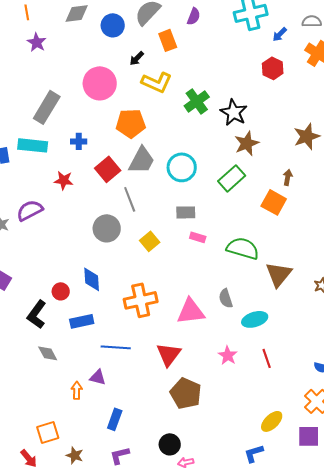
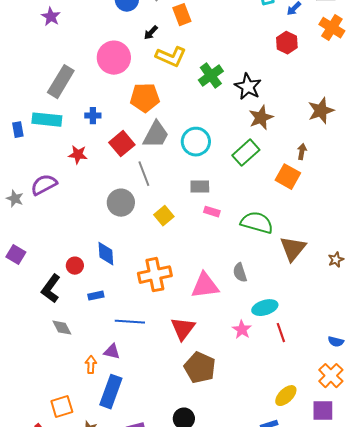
cyan ellipse: (255, 319) -> (265, 308), moved
blue rectangle: (82, 321) -> (96, 296), size x0.7
blue rectangle: (115, 419) -> (111, 392), moved, size x1.5

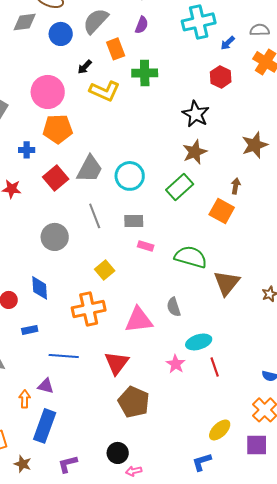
green cross: (211, 76) -> (145, 73), moved, turned 35
black star: (248, 87) -> (196, 114), moved
orange pentagon: (145, 98) -> (58, 129), moved
gray line: (144, 174) -> (95, 216), moved
yellow square: (164, 216) -> (105, 270), moved

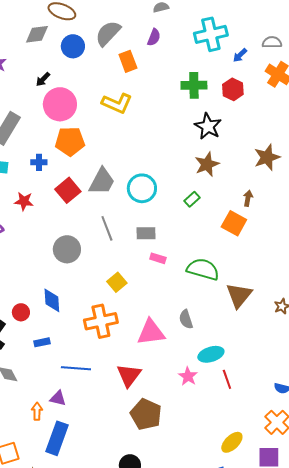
black arrow: (85, 67) -> (43, 79), moved
green cross: (145, 73) -> (194, 85), moved
green rectangle: (180, 187) -> (192, 199), size x0.6

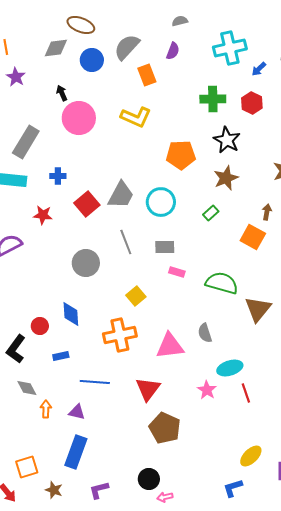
black arrow: (43, 79) -> (62, 93), turned 112
orange pentagon: (70, 141) -> (181, 155), moved
orange arrow: (37, 411) -> (46, 409), moved

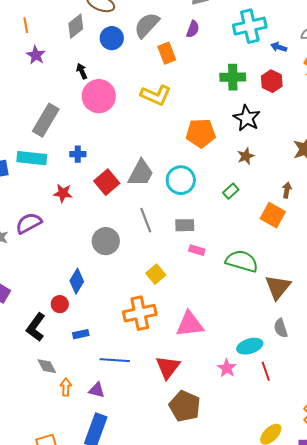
gray diamond: (56, 48) -> (76, 26), turned -30
blue arrow: (259, 69) -> (279, 47), turned 63
brown star: (226, 178) -> (246, 156), size x0.7
blue diamond: (71, 314) -> (77, 281), moved, turned 35
gray semicircle: (205, 333) -> (281, 328), moved

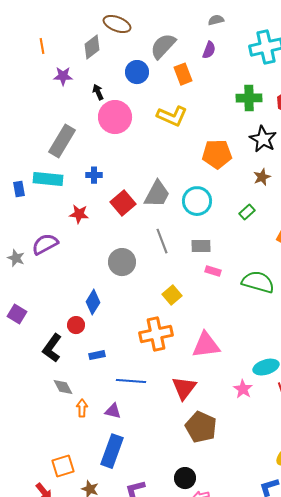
blue circle: (112, 38) -> (137, 72), moved
purple star: (36, 55) -> (63, 76), moved, turned -30

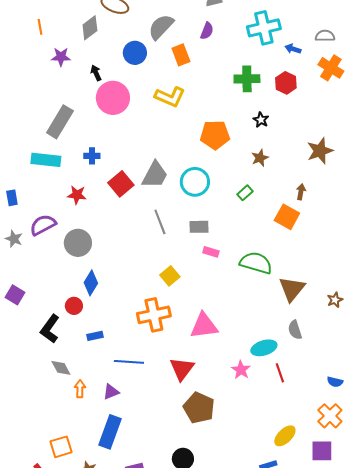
black star: (263, 139) -> (261, 120), size x0.6
blue rectangle: (19, 189) -> (12, 198), moved
gray circle: (122, 262) -> (78, 243), moved
purple triangle: (113, 411) -> (111, 392), turned -36

